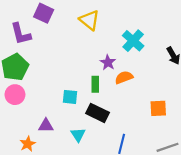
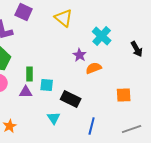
green rectangle: (95, 84) -> (30, 74), moved
purple triangle: (46, 126) -> (26, 92), moved

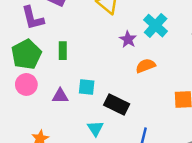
purple star: (80, 55) -> (128, 39), moved
green rectangle: (30, 74) -> (63, 51), moved

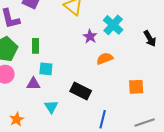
cyan square: (87, 87) -> (46, 69), moved
cyan triangle: (95, 128) -> (51, 107), moved

